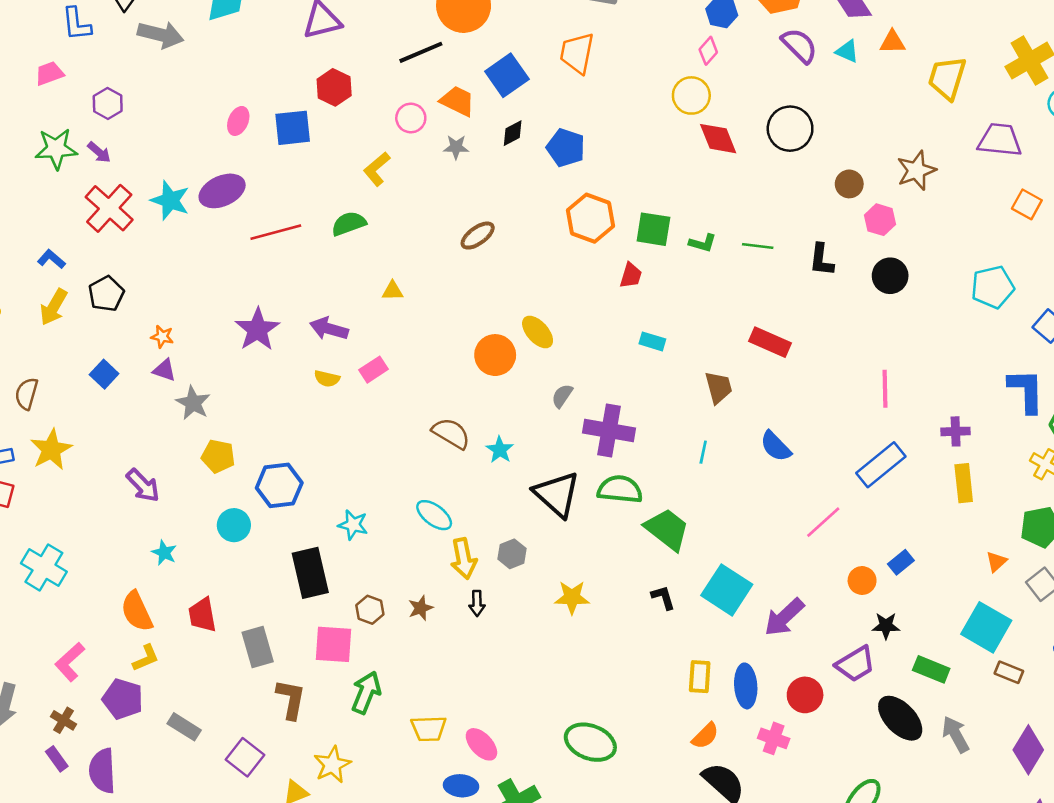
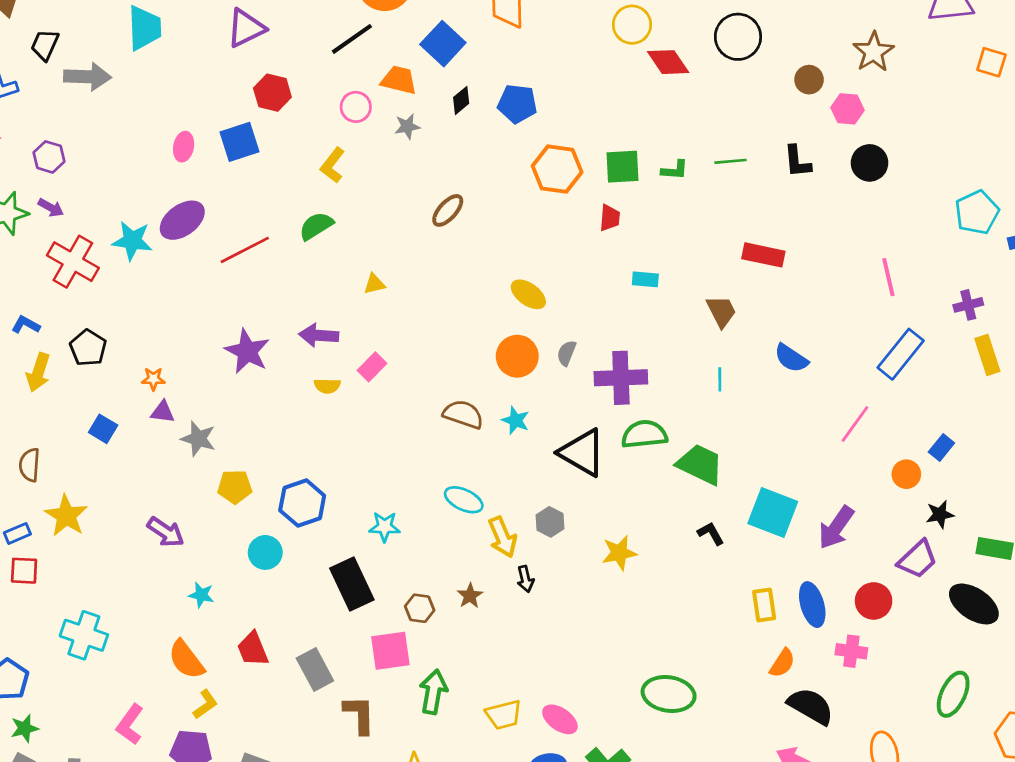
cyan pentagon: (993, 287) -> (977, 212), moved
orange circle: (495, 355) -> (517, 356), moved

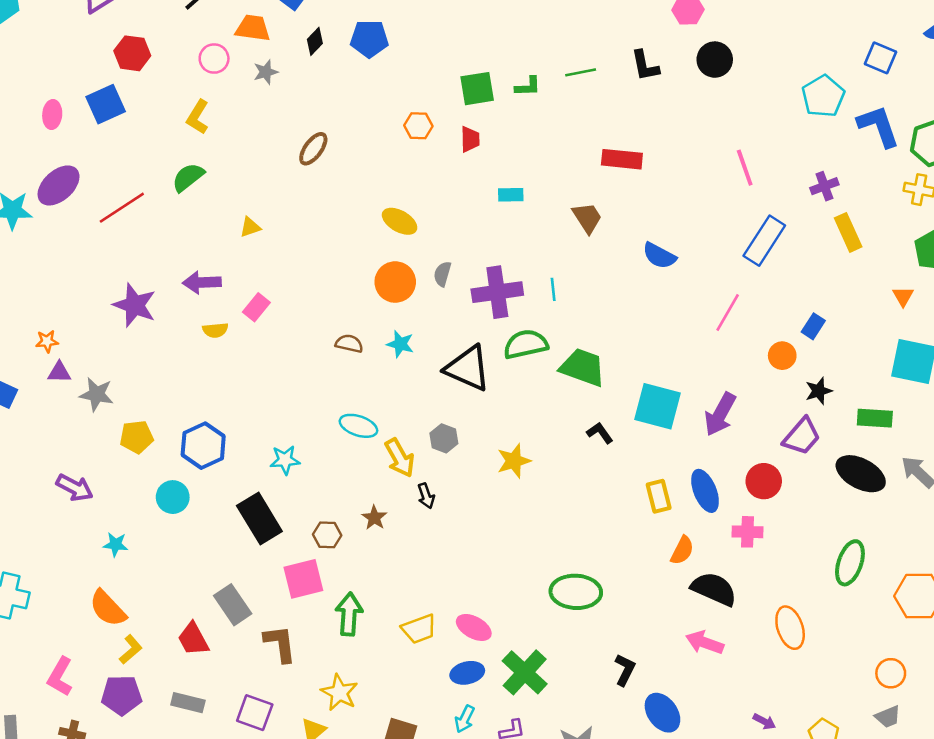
orange hexagon: (557, 169) -> (418, 126), moved, size x0.6
cyan line: (720, 379) -> (553, 289), moved
brown semicircle: (463, 414) -> (349, 344), size x0.7
red trapezoid: (253, 649) -> (193, 639), moved

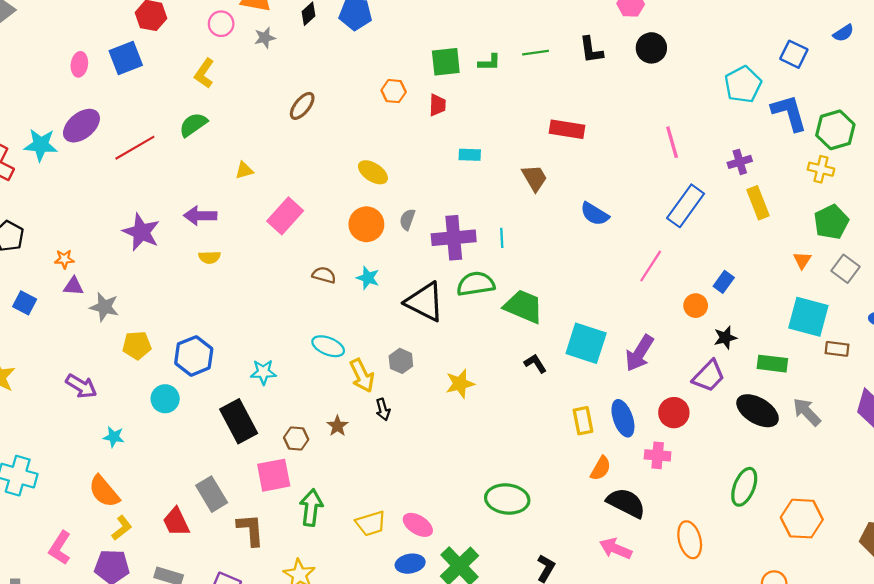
pink rectangle: (256, 307) -> (285, 216), moved, size x1.5

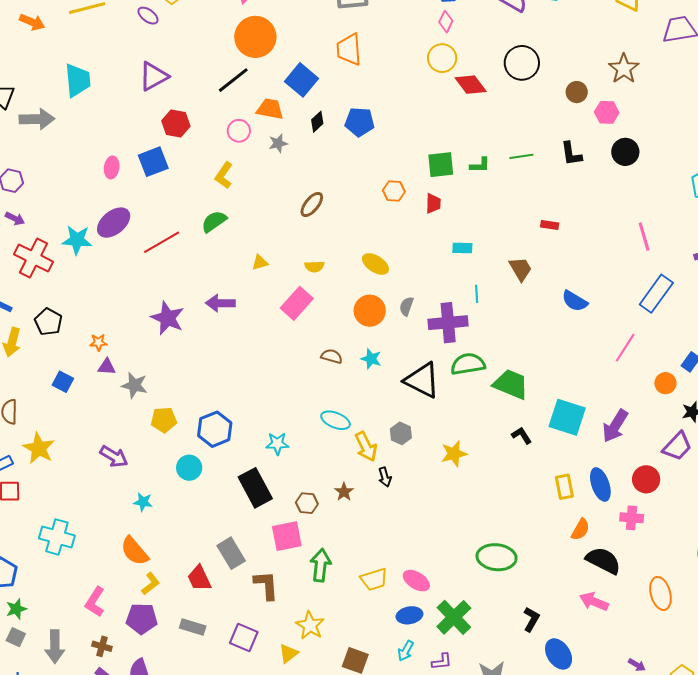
red rectangle: (567, 129) -> (550, 225), size x0.6
cyan line: (502, 238) -> (477, 294), moved
yellow semicircle: (209, 257) -> (314, 267), moved

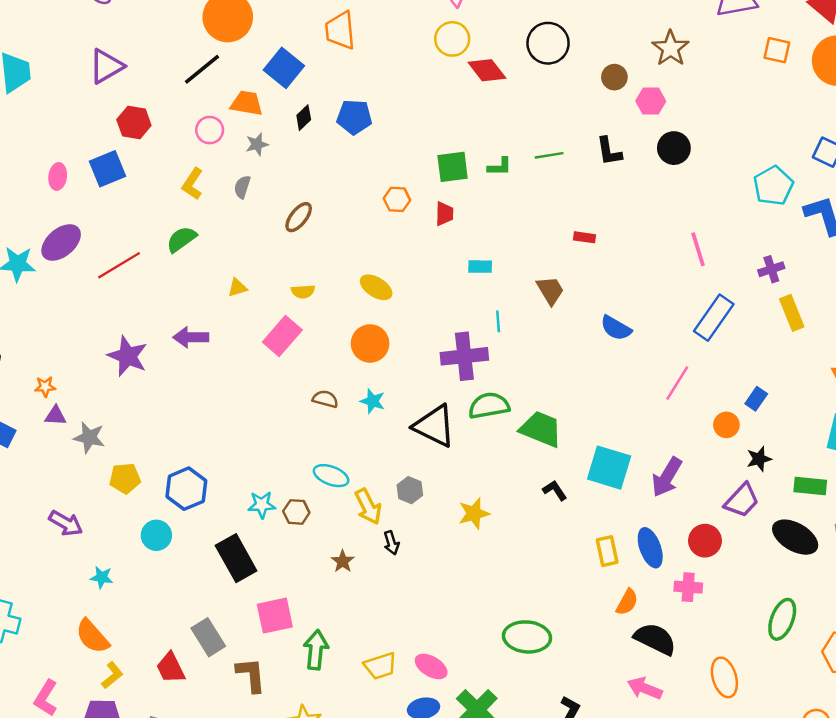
gray semicircle: (406, 306) -> (242, 187), moved
brown hexagon: (307, 503) -> (296, 512), moved

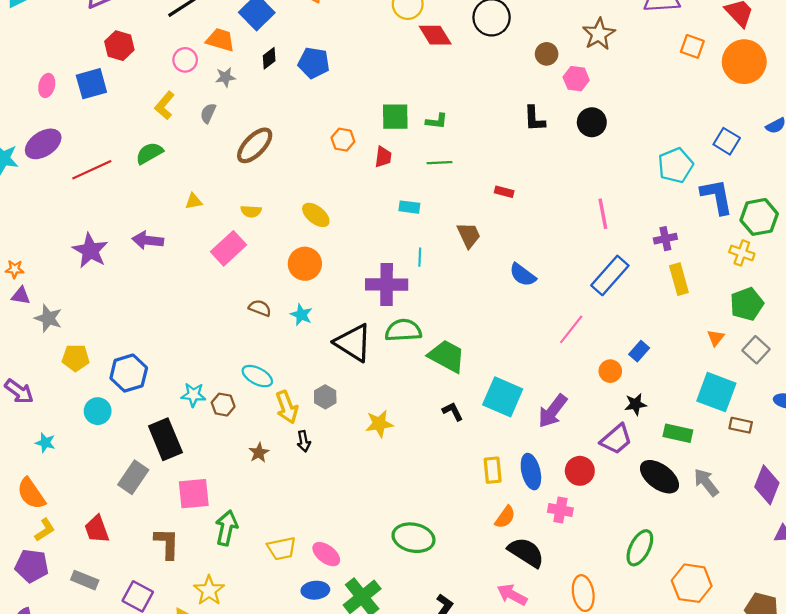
green line: (549, 155) -> (440, 163), moved
brown ellipse: (299, 217) -> (255, 145), size x1.4
gray rectangle: (208, 637) -> (133, 477), moved, turned 60

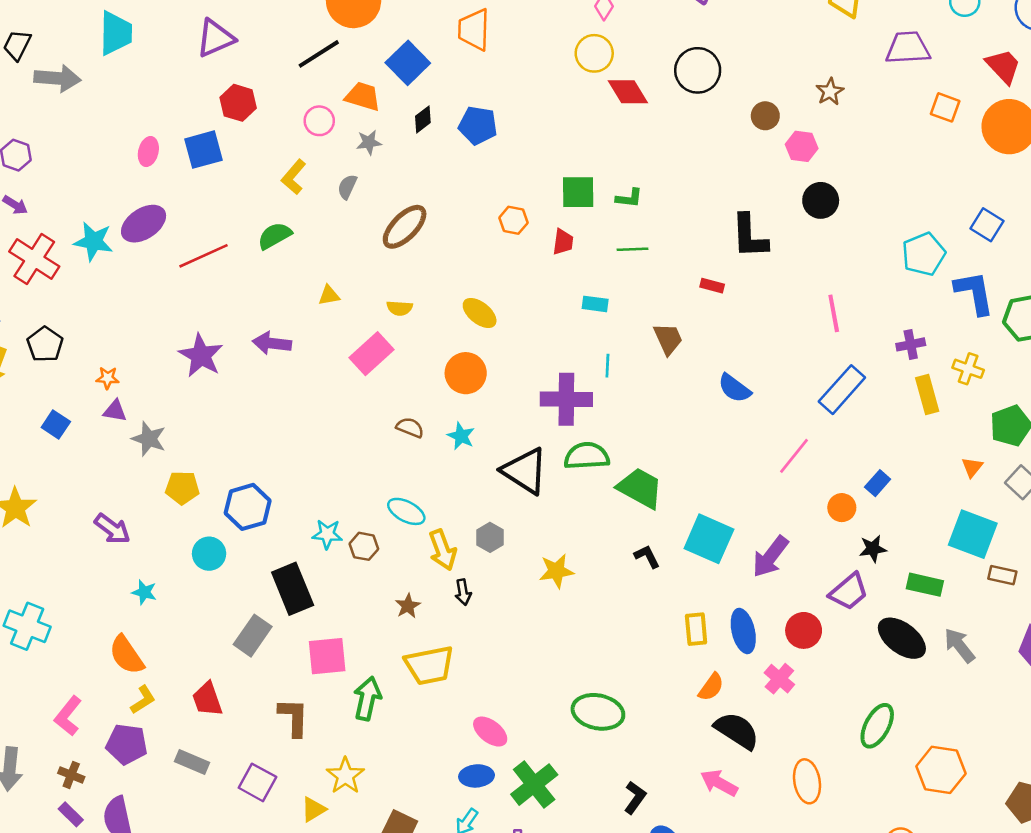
brown star: (599, 34) -> (830, 92), size x0.7
black L-shape: (534, 119) -> (749, 236), moved, size x1.4
yellow cross: (742, 253) -> (968, 369), moved
pink cross: (560, 510) -> (779, 679), turned 30
yellow trapezoid: (282, 548) -> (429, 665), moved, size x1.4

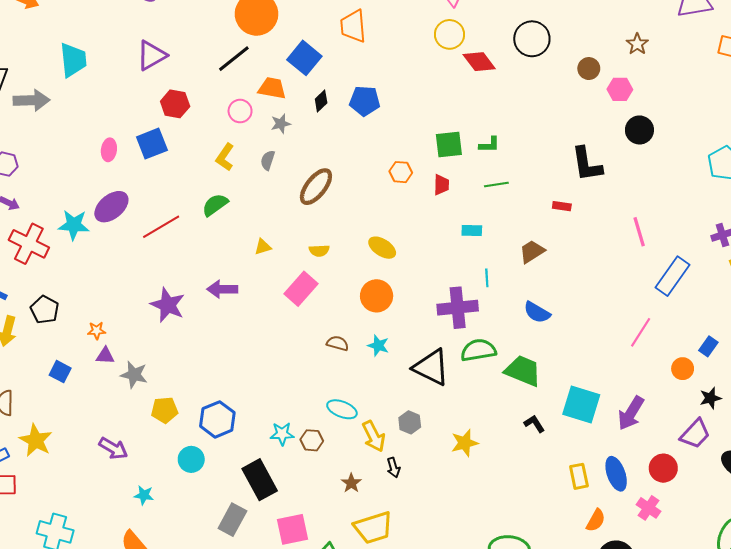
pink line: (834, 313) -> (639, 232), moved
brown trapezoid: (668, 339) -> (532, 252), turned -92
blue semicircle: (734, 388) -> (537, 312), moved

